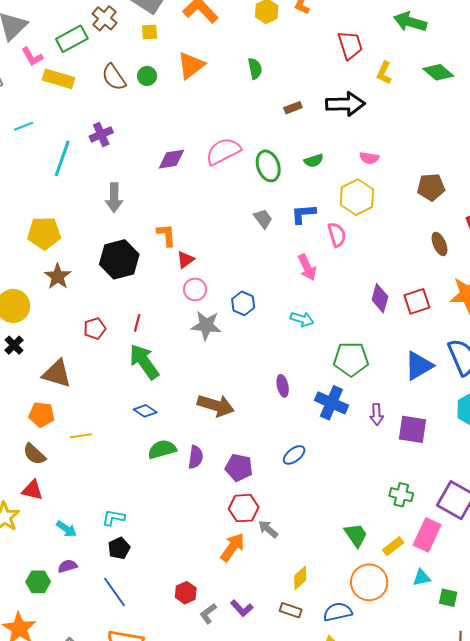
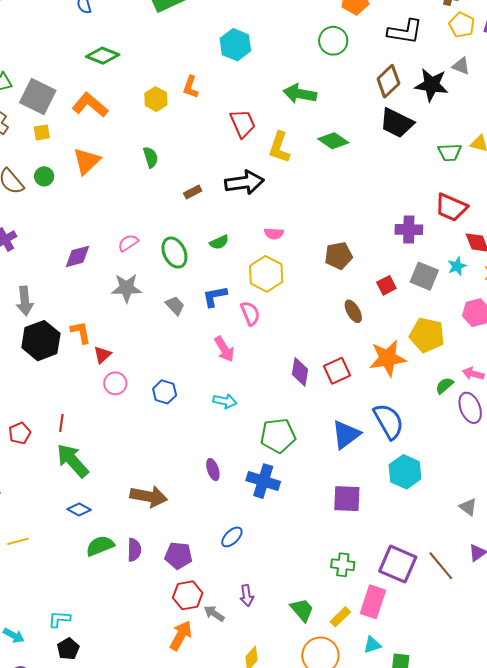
yellow L-shape: (384, 73) -> (279, 147), size x1.4
pink semicircle: (223, 151) -> (128, 243), size x0.6
black hexagon: (119, 259) -> (41, 341), moved
gray star: (206, 325) -> (126, 288), moved
purple arrow: (377, 414) -> (247, 596), moved

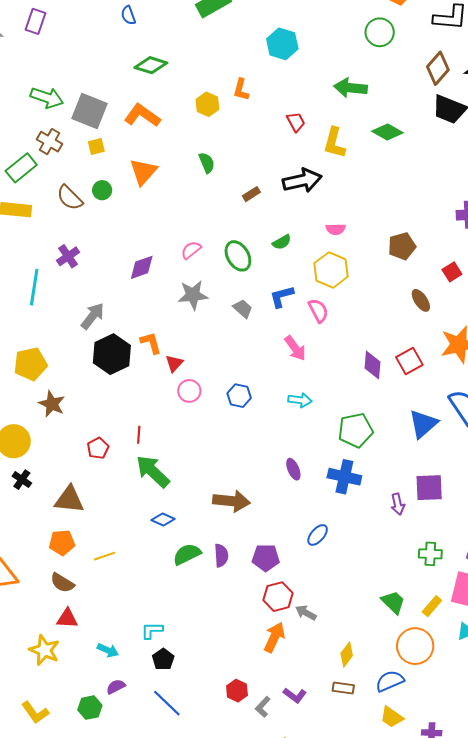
red trapezoid: (243, 123) -> (296, 122), size x0.7
gray arrow: (25, 301) -> (93, 316), turned -132
purple arrow: (247, 596) -> (398, 504), moved

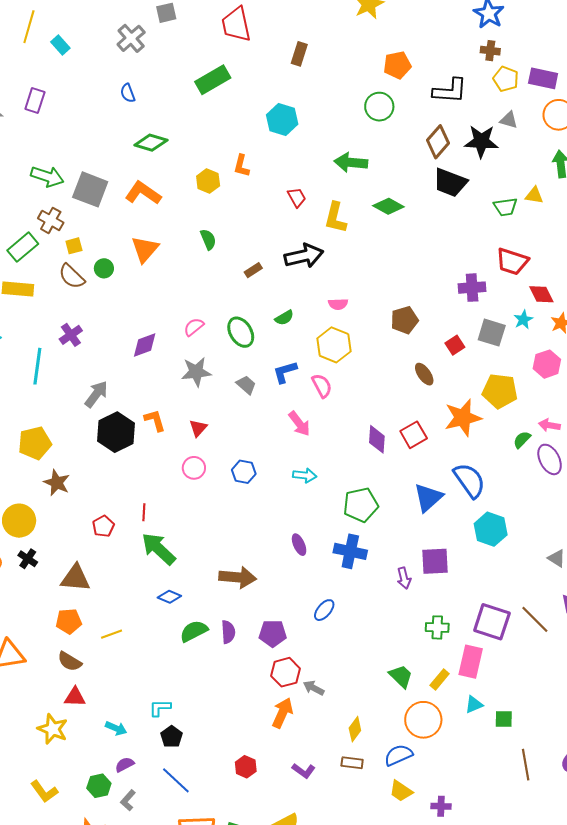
yellow square: (96, 147) -> (74, 246), moved
red triangle: (174, 363) -> (198, 428), moved
gray L-shape: (263, 707) -> (128, 800), moved

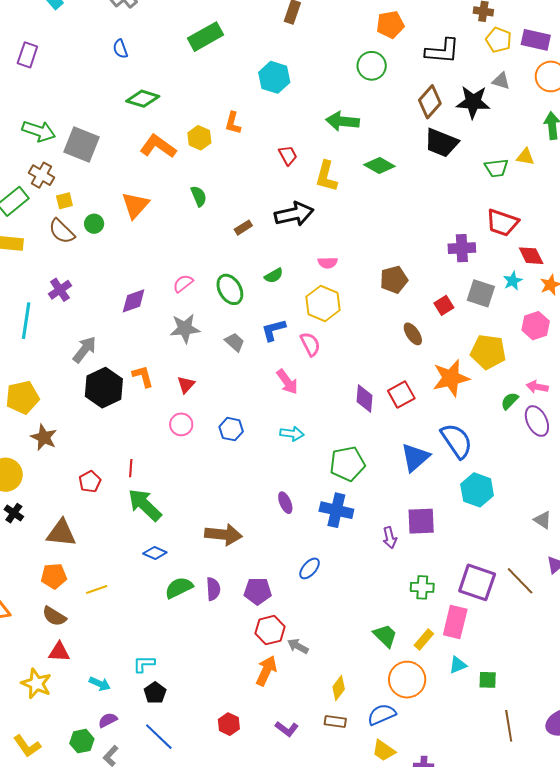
orange L-shape: (143, 193) -> (158, 146), moved

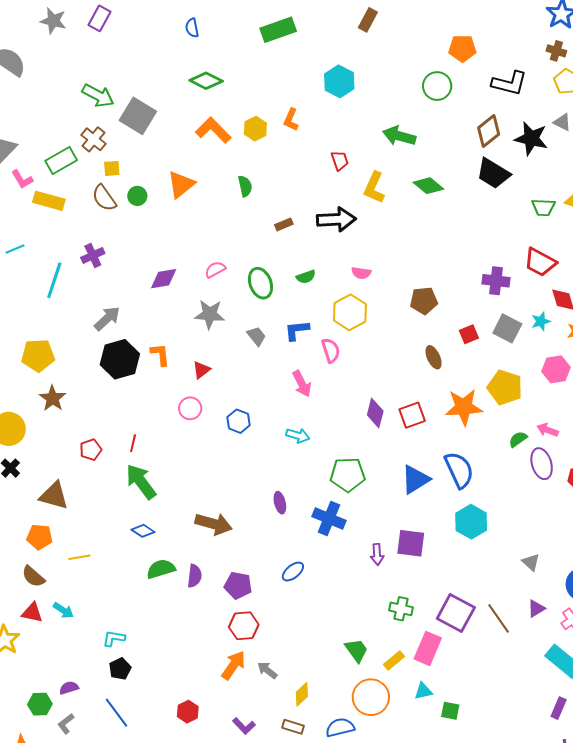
gray arrow: (298, 646) -> (267, 670), moved
cyan arrow: (100, 684) -> (63, 610), moved

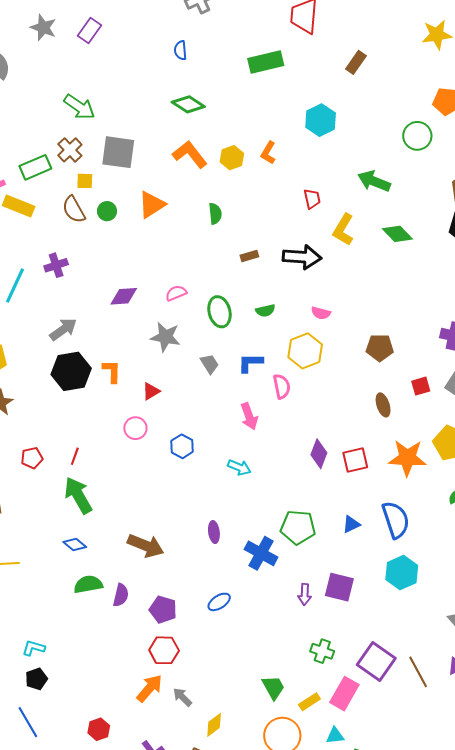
gray square: (138, 116) -> (118, 152), moved, turned -30
green pentagon: (348, 475) -> (298, 527), moved
blue triangle: (415, 479) -> (351, 524), size x0.6

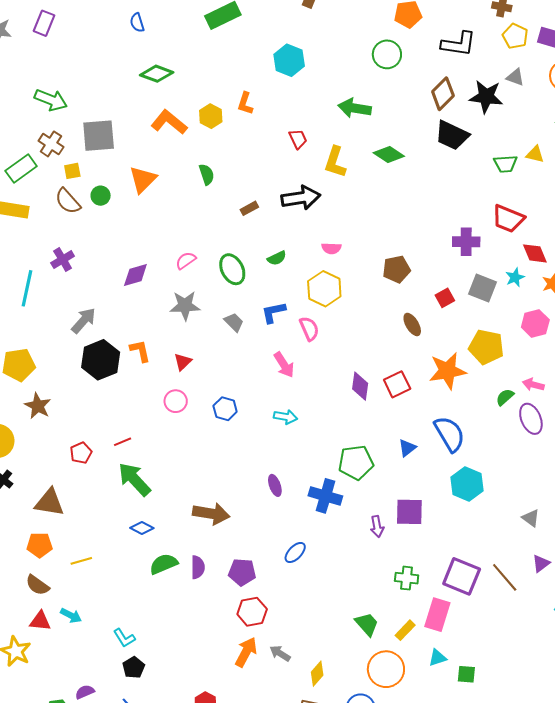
red line: (75, 456) -> (123, 442), turned 60
cyan L-shape: (34, 648) -> (124, 638), turned -125

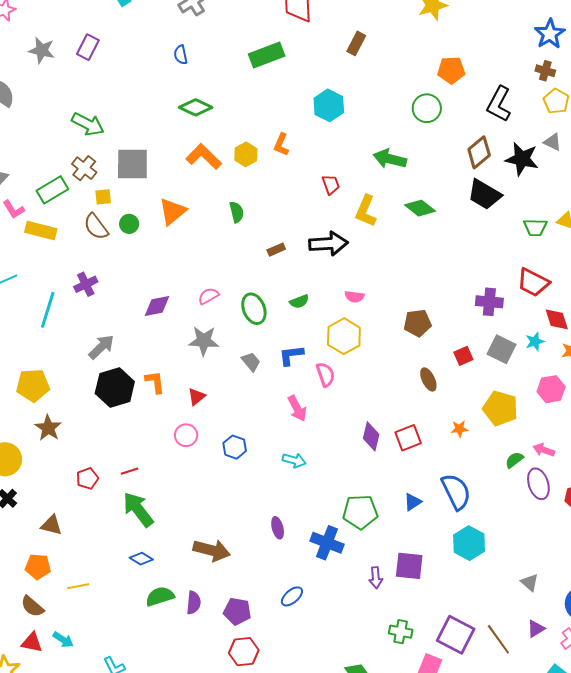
black L-shape: (459, 44) -> (499, 104), turned 105
orange star: (447, 371) -> (459, 429), size x0.5
brown triangle: (49, 502) -> (51, 525), size x0.7

